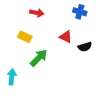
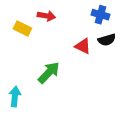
yellow rectangle: (25, 37) -> (22, 28), moved
black semicircle: (85, 47) -> (107, 40), moved

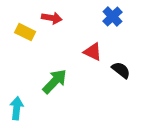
blue cross: (100, 15) -> (112, 17), turned 30
black semicircle: (107, 40) -> (121, 70), moved, turned -126

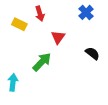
red arrow: (52, 18) -> (40, 14), turned 64
red triangle: (93, 52) -> (58, 37), moved, turned 40

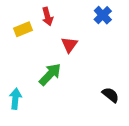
yellow rectangle: (19, 24) -> (23, 29), turned -48
black semicircle: (92, 53) -> (110, 95), moved

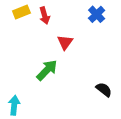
yellow rectangle: (23, 29) -> (21, 12), moved
cyan arrow: (15, 99) -> (14, 105), moved

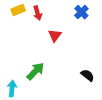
green arrow: (47, 70) -> (35, 71), moved

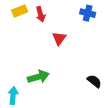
blue cross: (81, 12) -> (88, 13), turned -32
green arrow: (35, 71) -> (38, 77), turned 30

